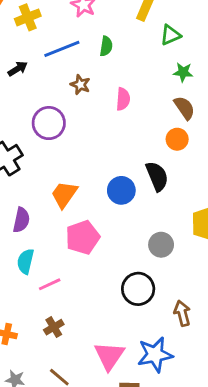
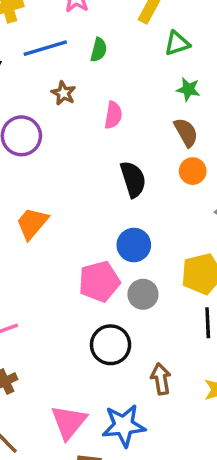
orange circle: (177, 139) -> (193, 171), moved
black semicircle: (157, 176) -> (133, 179), moved
blue circle: (121, 190) -> (134, 245), moved
pink pentagon: (83, 237) -> (99, 281), moved

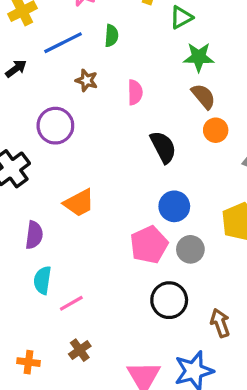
green star: (188, 89) -> (199, 57), size x1.4
orange trapezoid: (32, 223) -> (79, 203), turned -148

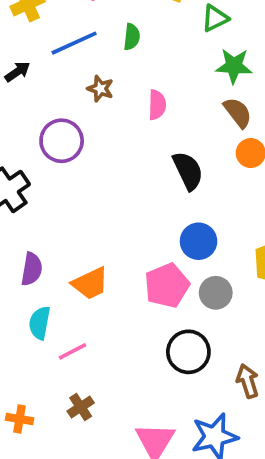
orange trapezoid: (79, 203) -> (90, 283), moved

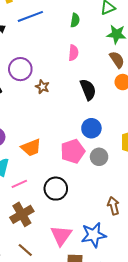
green semicircle: (132, 37) -> (75, 20), moved
brown star: (100, 89) -> (42, 87), moved
black circle: (188, 352) -> (56, 189), moved
brown cross: (81, 407) -> (22, 214), size x1.6

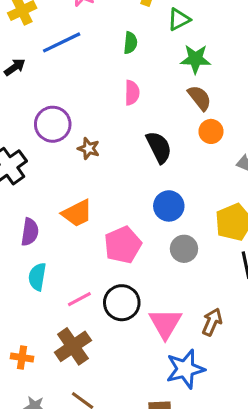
orange trapezoid: (31, 148) -> (77, 213), moved
pink pentagon: (73, 151) -> (123, 245), moved
pink line: (19, 184) -> (79, 299), moved
brown arrow: (113, 206) -> (212, 322), turned 42
pink triangle: (61, 235) -> (165, 323), moved

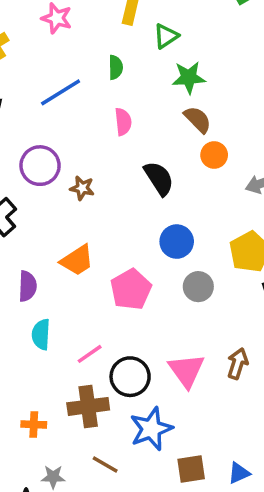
blue line: (62, 42) -> (61, 92), moved
black circle: (122, 303) -> (130, 377), moved
brown cross: (73, 346) -> (88, 406), turned 33
blue star: (185, 369) -> (151, 429), moved

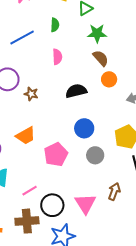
black semicircle: (159, 178) -> (76, 91), turned -75
brown arrow: (238, 364) -> (114, 191), moved

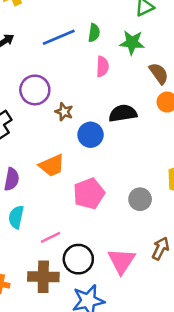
green semicircle: (55, 25) -> (94, 33), moved
green star: (97, 33) -> (132, 43), moved
blue circle: (84, 128) -> (91, 135), moved

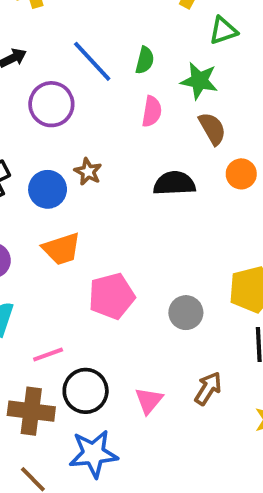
blue line: (59, 37) -> (92, 61), turned 64
brown semicircle: (159, 73) -> (212, 129), moved
purple circle: (35, 90) -> (51, 104), moved
blue circle: (91, 135) -> (48, 189), moved
pink triangle: (121, 261) -> (149, 401), size x0.7

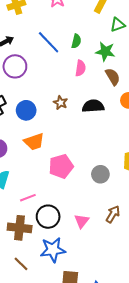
purple circle: (51, 104) -> (15, 66), moved
brown star: (88, 172) -> (61, 103), moved

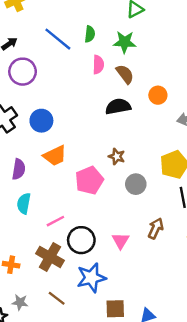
brown semicircle: (113, 77) -> (125, 74), moved
brown star: (61, 103) -> (117, 156), moved
brown cross: (20, 228) -> (50, 257), turned 30

